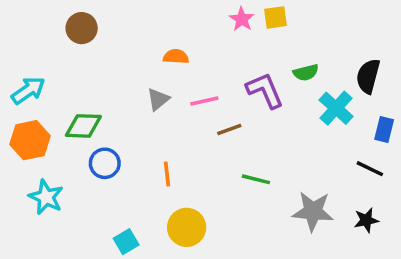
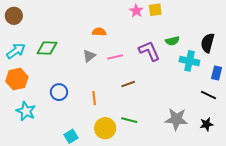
brown circle: (82, 28) -> (14, 16), moved
cyan cross: (336, 108) -> (189, 61), turned -30
green diamond: (83, 126) -> (47, 48), moved
brown line: (229, 130) -> (128, 84), moved
green line: (256, 179) -> (129, 120), moved

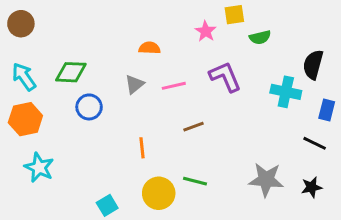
pink star: (136, 11) -> (206, 31), moved
green semicircle: (172, 41) -> (260, 37), moved
cyan arrow: (16, 51) -> (24, 77), turned -90
blue circle: (59, 92) -> (89, 107), moved

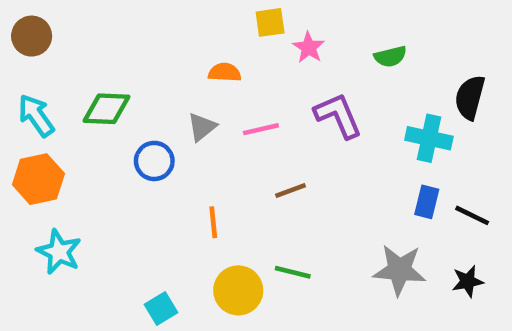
yellow square: (234, 15) -> (270, 22), moved
blue circle: (89, 107) -> (154, 161), moved
blue rectangle: (327, 110) -> (427, 202), moved

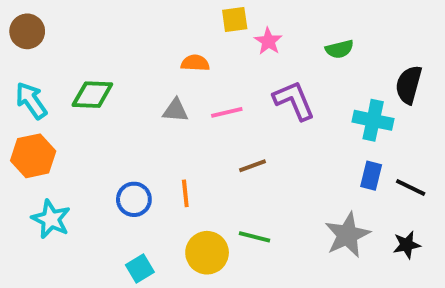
gray triangle: (202, 127) -> (175, 110), turned 44
blue circle: (154, 161) -> (134, 199), moved
gray star: (399, 270) -> (347, 235), turned -30

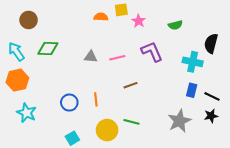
brown circle: (27, 31) -> (29, 20), moved
orange semicircle: (195, 63) -> (101, 17), moved
black star: (407, 245) -> (211, 116), moved

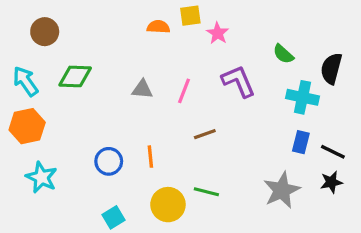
green semicircle: (175, 25) -> (283, 54), moved, turned 56
pink line: (117, 58) -> (184, 91), turned -56

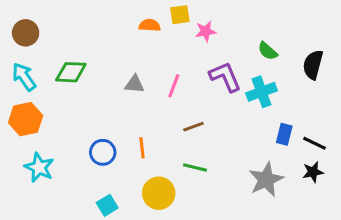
brown circle: (45, 32) -> (26, 33), moved
pink star: (218, 33) -> (206, 31), turned 30
cyan cross: (302, 97) -> (262, 92), moved, turned -32
green line: (206, 192) -> (195, 167), moved

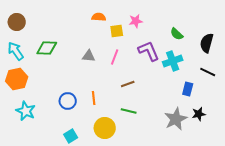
yellow square: (180, 15) -> (117, 31), moved
black line: (314, 143) -> (208, 72), moved
black star: (313, 172) -> (199, 114), moved

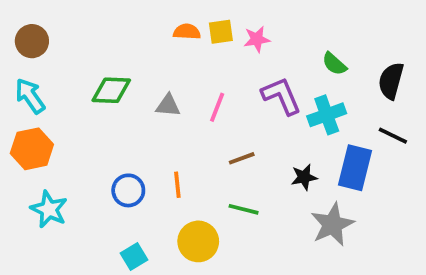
yellow square: (117, 31) -> (221, 32), moved
green diamond: (47, 48) -> (111, 90), moved
blue rectangle: (188, 89) -> (355, 168), size x1.6
black star: (199, 114) -> (304, 177), moved

